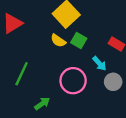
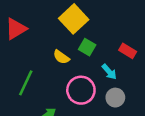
yellow semicircle: (58, 41) -> (61, 57), moved
gray circle: (113, 82) -> (115, 98), moved

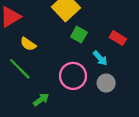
yellow semicircle: (61, 57) -> (28, 44), moved
green line: (26, 83) -> (20, 69), turned -70

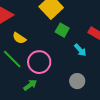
pink circle: (73, 76) -> (39, 62), moved
gray circle: (106, 83) -> (77, 81), moved

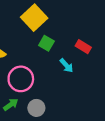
gray circle: (77, 81) -> (36, 108), moved

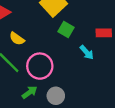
red rectangle: (83, 47) -> (104, 33), turned -32

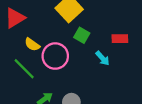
pink circle: (40, 66) -> (55, 56), moved

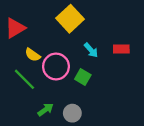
green square: (82, 35) -> (83, 77), moved
cyan arrow: (103, 58) -> (91, 50), moved

